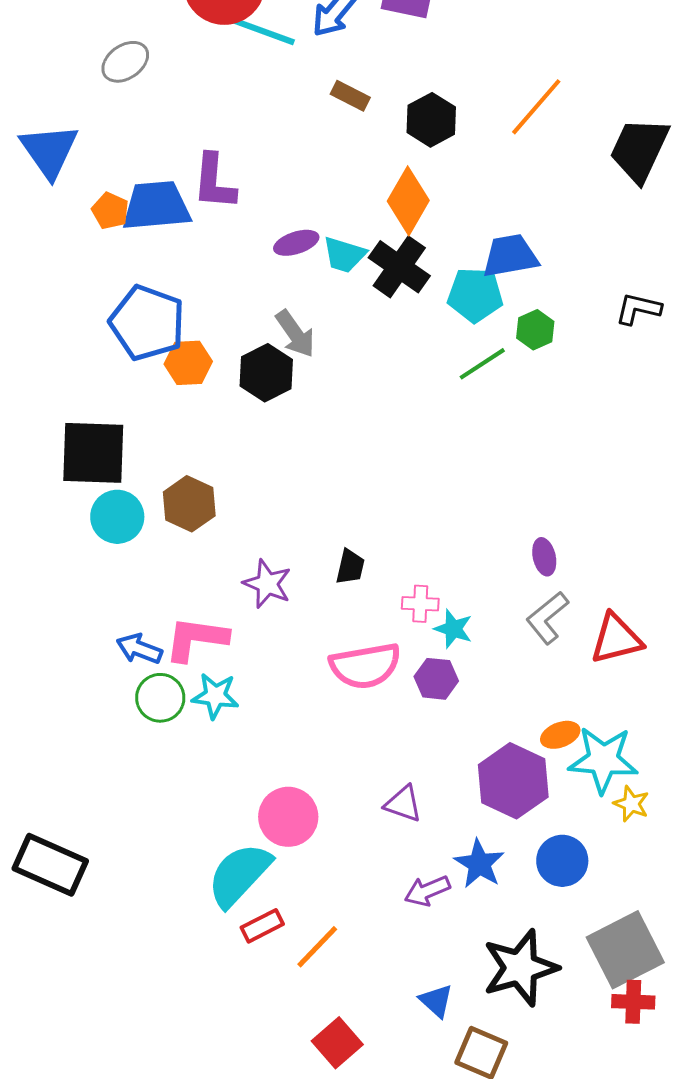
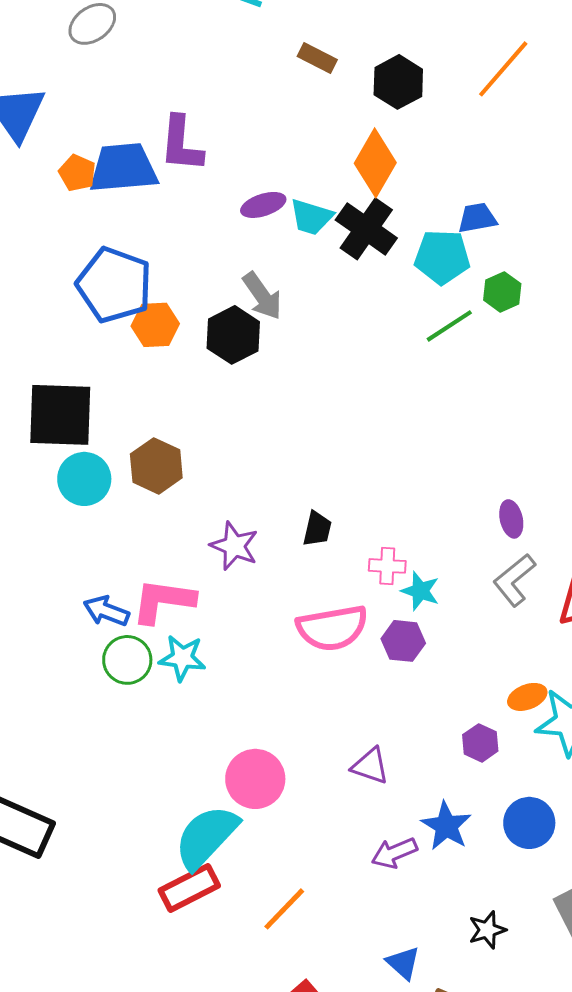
blue trapezoid: (510, 256) -> (477, 218), size x0.7
purple hexagon: (513, 781) -> (480, 743), size x0.5
red rectangle: (262, 926) -> (189, 888), moved, size x1.4
black star: (520, 968) -> (487, 930), size x0.5

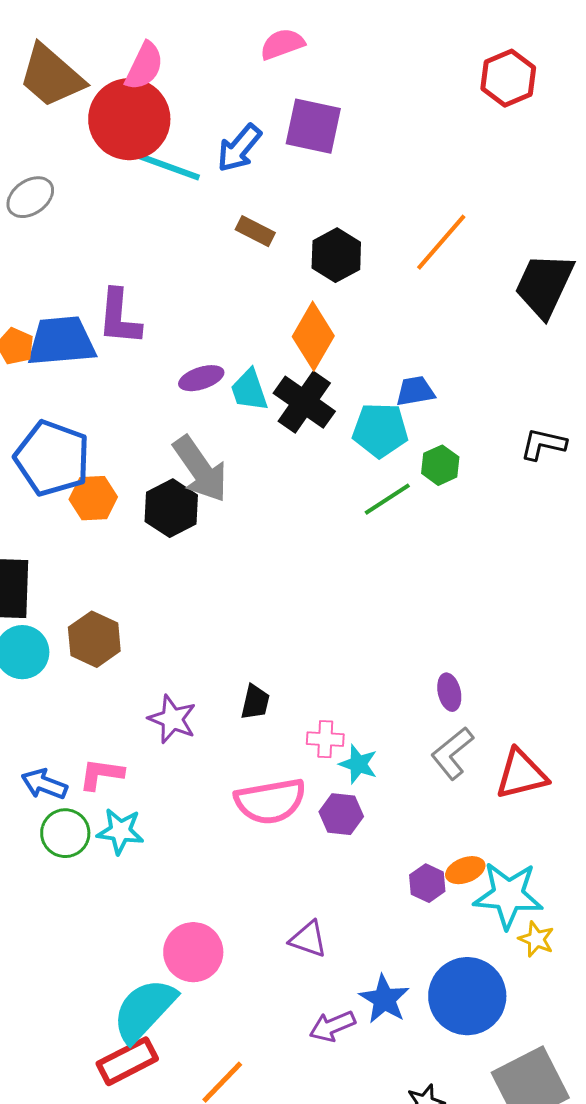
cyan trapezoid: (311, 217) -> (249, 390), turned 54
gray arrow: (262, 296) -> (200, 469), size x1.4
pink L-shape: (163, 601) -> (101, 774), size x0.7
purple hexagon: (480, 743) -> (427, 883), moved
blue circle: (529, 823) -> (467, 996), size x1.5

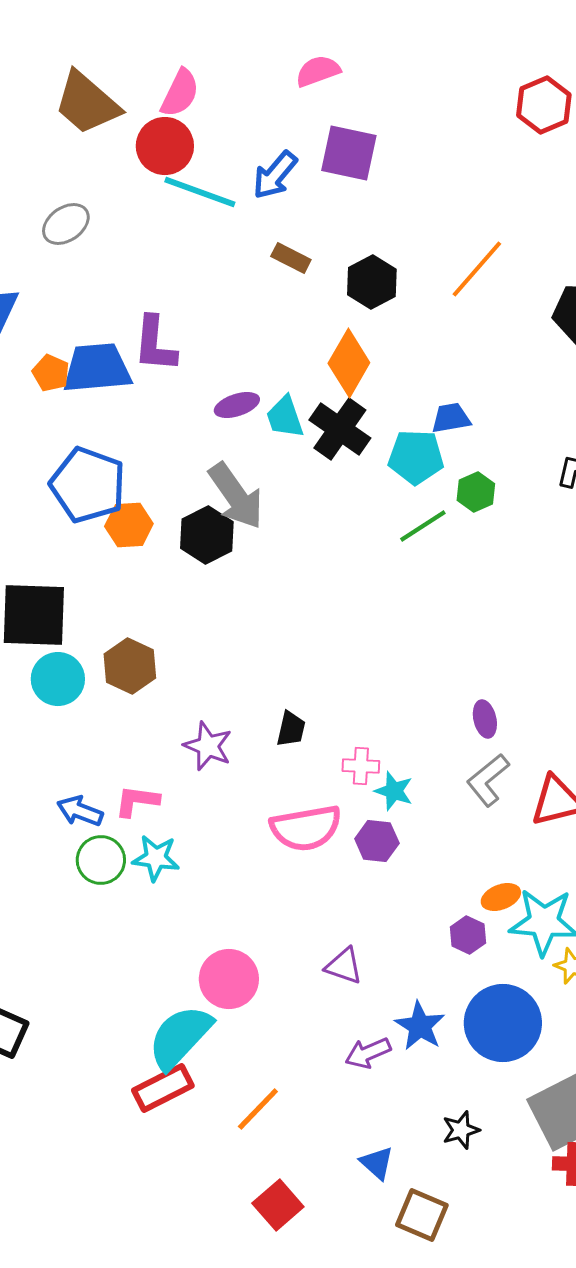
red circle: (129, 119) -> (165, 146), size x0.7
purple hexagon: (427, 883) -> (468, 935), moved

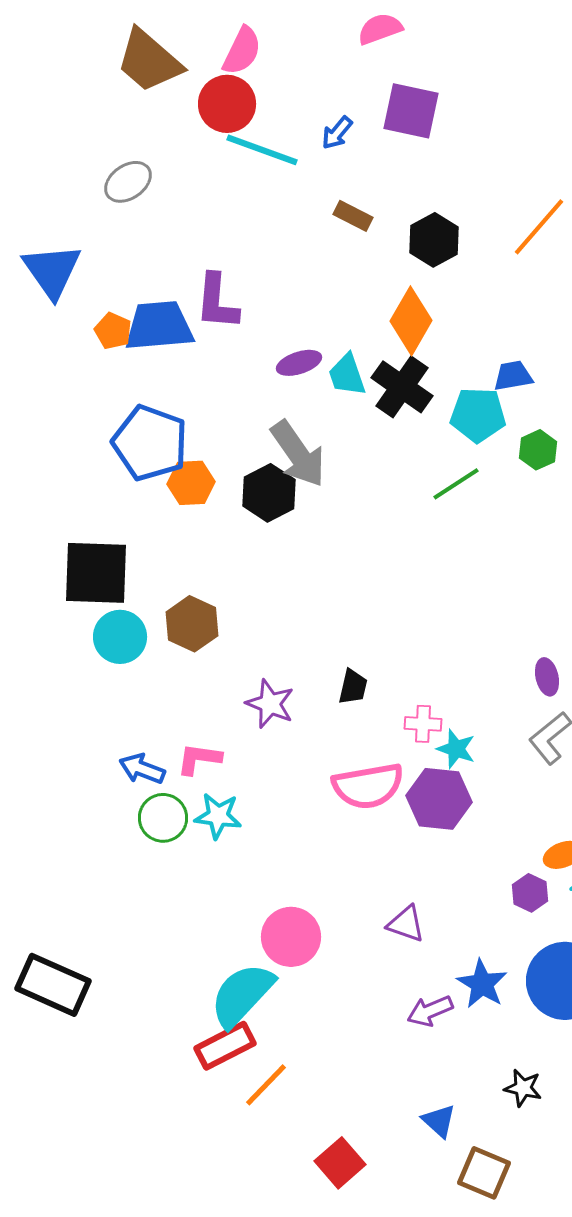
blue arrow: (275, 175) -> (337, 133), size x0.7
green line: (423, 526) -> (456, 484), moved
purple hexagon: (377, 841) -> (439, 799), size x1.5
orange line: (258, 1109) -> (266, 1085), moved
black star: (461, 1130) -> (523, 1088), turned 30

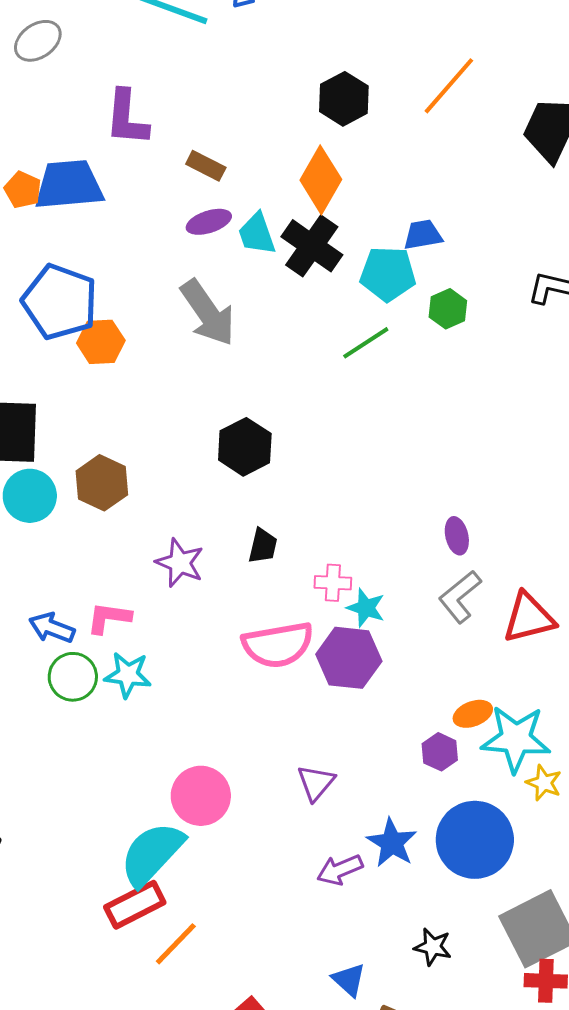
brown rectangle: (353, 216) -> (206, 166), moved
purple L-shape: (217, 302) -> (127, 118), moved
black hexagon: (269, 493) -> (245, 447), moved
purple triangle: (406, 924) -> (316, 783), turned 51

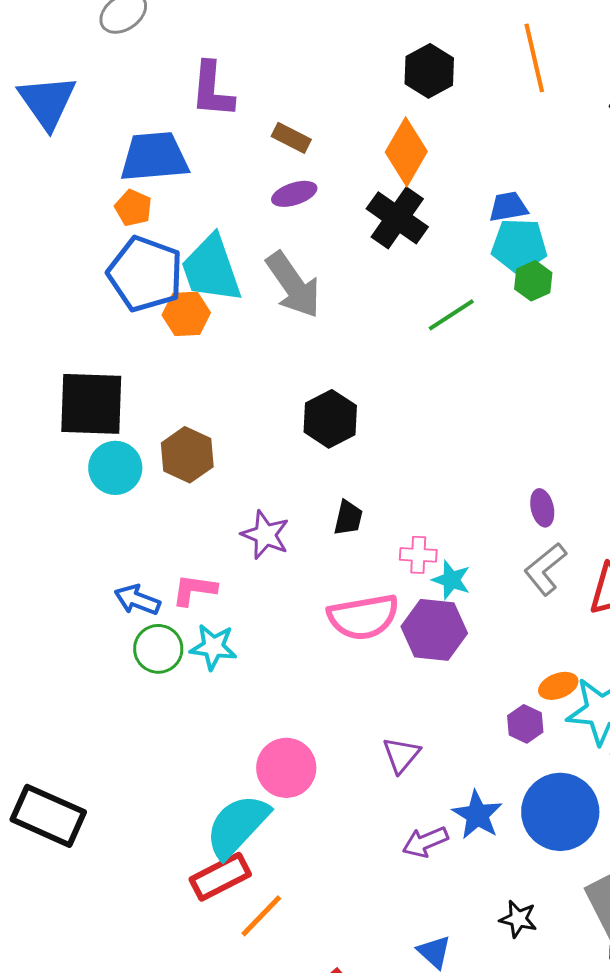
orange line: (449, 86) -> (534, 58), turned -54
orange pentagon: (23, 190) -> (133, 208), moved
cyan trapezoid: (257, 234) -> (211, 269), moved, size x1.6
cyan pentagon: (388, 274) -> (519, 246), moved

